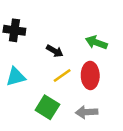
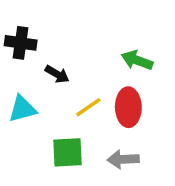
black arrow: (55, 51) -> (57, 74), moved
green square: (47, 107) -> (68, 152), turned -35

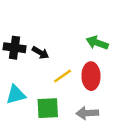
black cross: (21, 43) -> (15, 48), moved
cyan triangle: (22, 109) -> (16, 95), moved

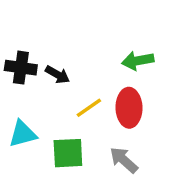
green arrow: (97, 43) -> (138, 61), turned -30
gray arrow: (87, 113) -> (124, 160), turned 45

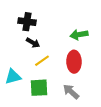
black cross: (21, 68) -> (27, 22), moved
yellow line: (89, 108) -> (42, 61), moved

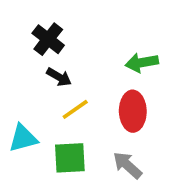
black cross: (27, 22) -> (48, 39), turned 30

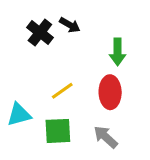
green arrow: (142, 63) -> (118, 52), turned -80
black arrow: (59, 77) -> (70, 25), moved

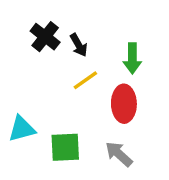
black arrow: (70, 25) -> (79, 45), moved, turned 30
yellow line: (62, 91) -> (85, 80), moved

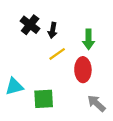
black arrow: (79, 45) -> (53, 30), turned 40
gray arrow: (119, 154) -> (96, 103), moved

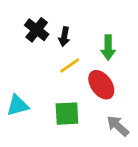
red ellipse: (83, 70) -> (101, 85), turned -35
green square: (44, 99) -> (67, 114), moved

